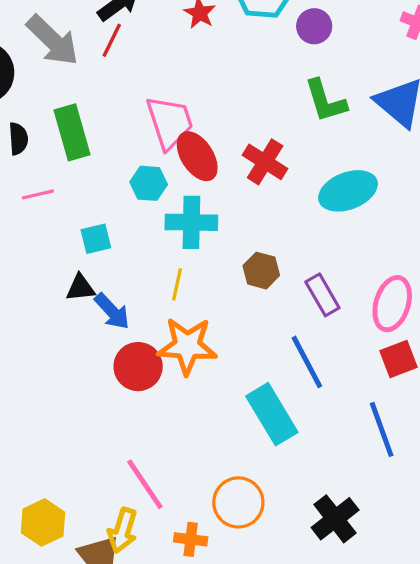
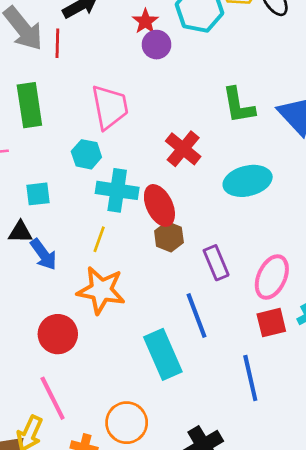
purple circle: (314, 26) -> (157, 45), moved
red line: (112, 40) -> (57, 43), moved, turned -32
red ellipse: (197, 156) -> (159, 205), moved
red circle: (138, 367) -> (58, 334), moved

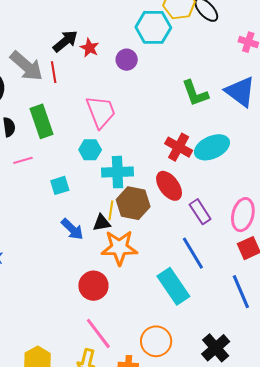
red star: (145, 21) -> (90, 48), moved
red cross: (183, 149) -> (179, 147), moved
red ellipse: (159, 205) -> (169, 186), moved
black triangle: (20, 232) -> (102, 223), moved
brown hexagon: (169, 237) -> (133, 203), moved, size x1.5

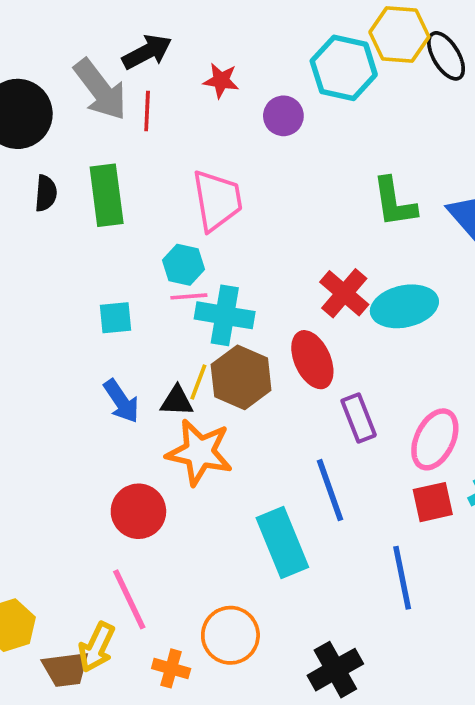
black arrow: (65, 41) -> (147, 52), moved
red star: (90, 48) -> (221, 81), turned -30
pink line: (23, 160) -> (189, 296), moved

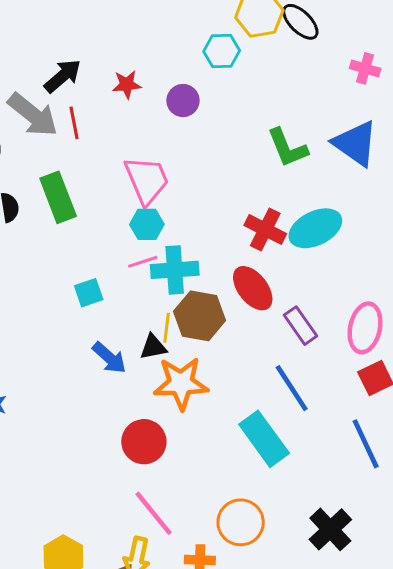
cyan hexagon: (344, 68) -> (222, 51), size x0.7
cyan hexagon: (184, 265) -> (147, 224), moved

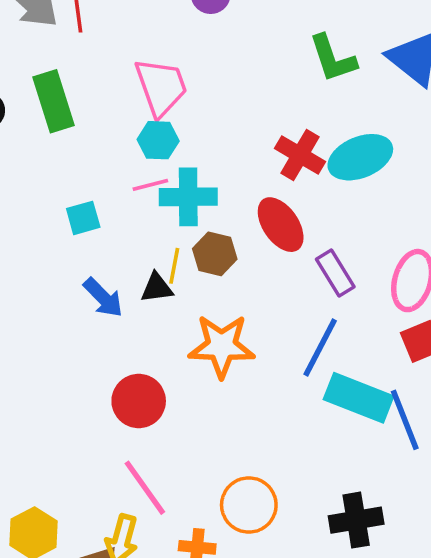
brown hexagon: (200, 316) -> (215, 254), size x0.7
orange star: (181, 383) -> (222, 346), moved
blue line: (292, 388) -> (320, 348), turned 57
cyan rectangle: (264, 439) -> (359, 398), moved, turned -36
black cross: (330, 529) -> (356, 520), turned 30

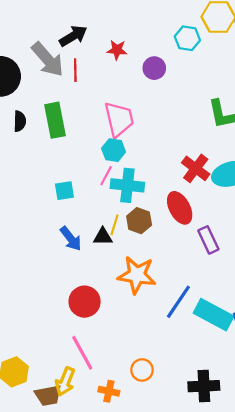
pink line: (150, 185) -> (106, 176), turned -54
blue line: (320, 348) -> (178, 302), moved
orange circle: (249, 505) -> (142, 370), size x0.7

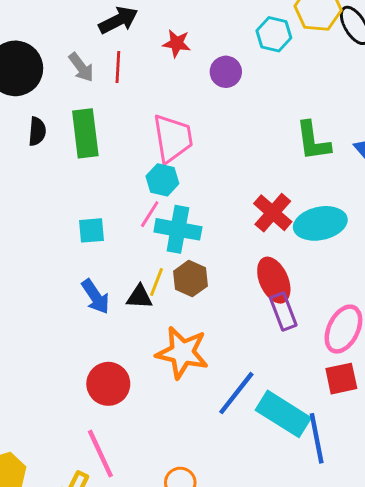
gray arrow: (48, 59) -> (81, 67), moved, size x0.6
red ellipse: (180, 208) -> (274, 280), moved

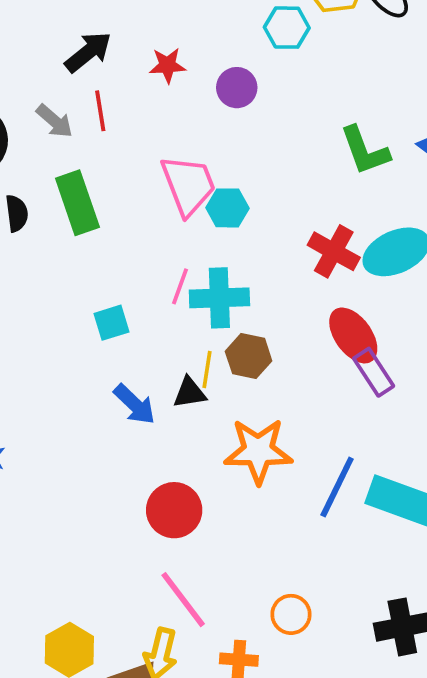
cyan hexagon: (162, 180) -> (227, 208), moved

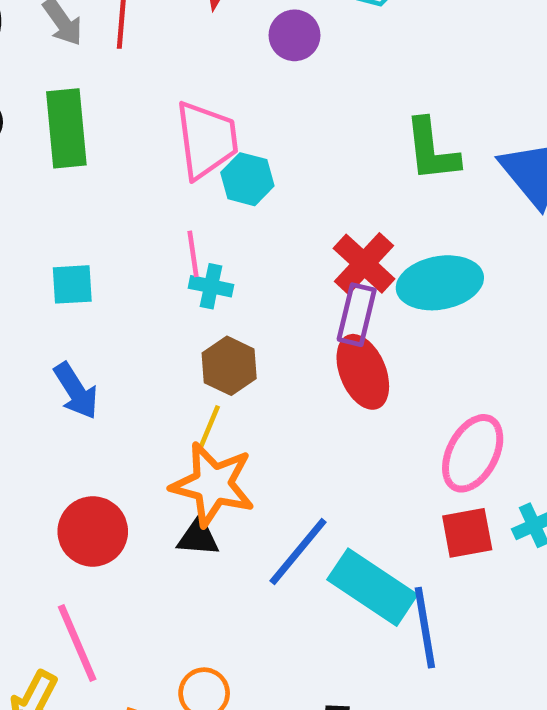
pink line: (180, 286) -> (193, 254), moved, turned -42
cyan cross: (219, 298) -> (211, 286), size x0.6
yellow line: (207, 369) -> (209, 427), moved
purple rectangle: (374, 372) -> (357, 315), moved, turned 33
black triangle: (190, 393) -> (198, 537), moved

